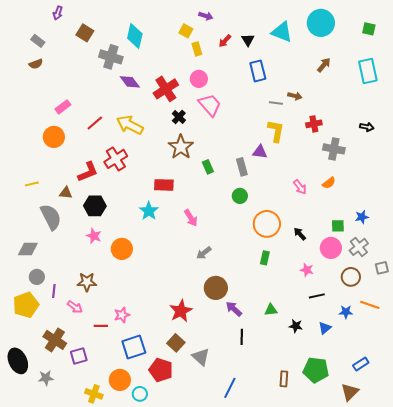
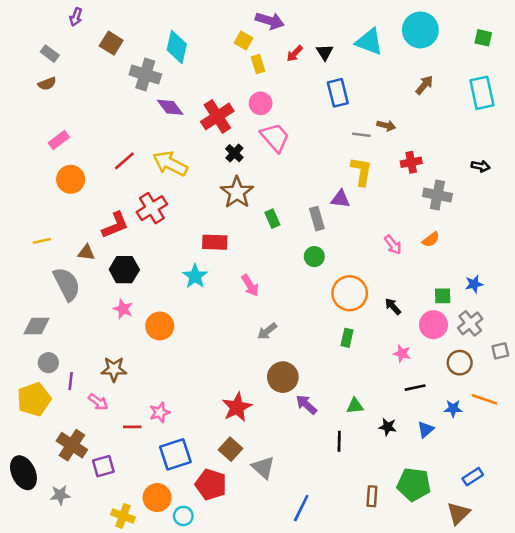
purple arrow: (206, 16) -> (270, 21), size x1.5
pink rectangle: (63, 107) -> (59, 140), moved
black line: (242, 337) -> (339, 441), moved

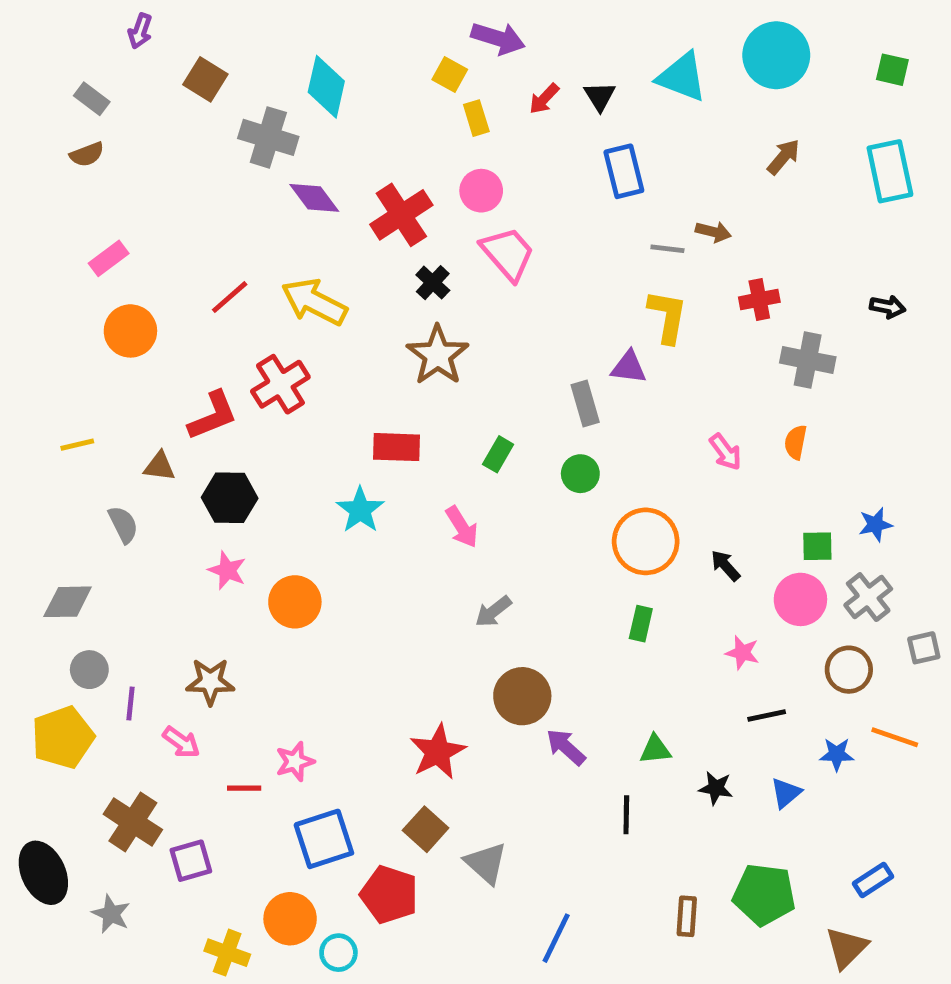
green rectangle: (272, 219) -> (498, 454), moved, turned 54
orange semicircle: (431, 240) -> (796, 442), turned 138
gray semicircle: (67, 284) -> (123, 524), size x0.6
gray star: (60, 495) -> (111, 914), turned 30

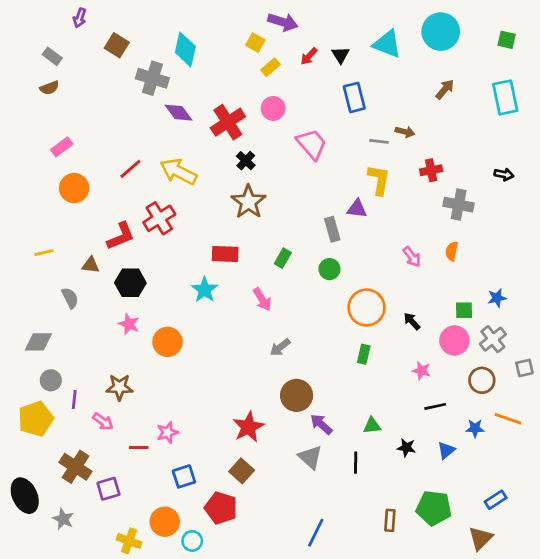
yellow rectangle: (476, 118) -> (270, 67), turned 66
pink trapezoid: (508, 254) -> (312, 144), moved
blue square: (324, 839) -> (184, 476), size x0.7
gray triangle: (486, 863) -> (310, 457), moved

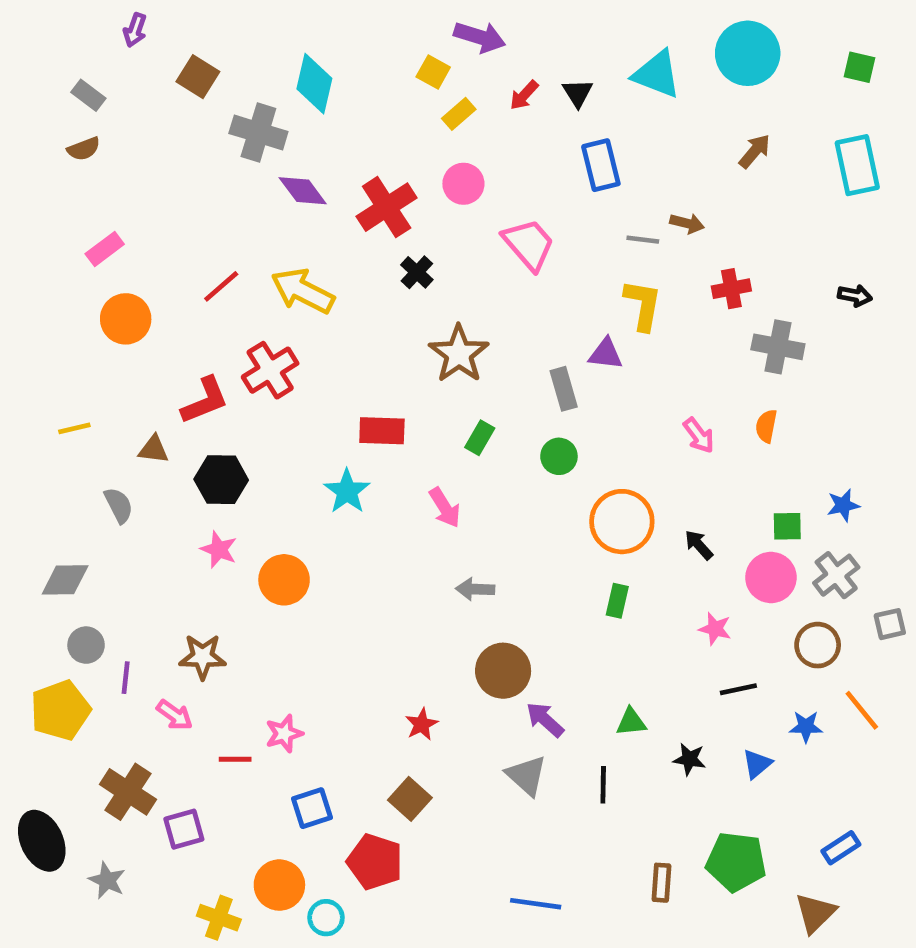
brown star: (249, 202) -> (459, 354), moved
gray arrow: (280, 347) -> (475, 589), turned 40
orange line: (508, 419) -> (862, 710), turned 32
red star: (249, 427) -> (422, 724), size x0.6
blue line: (316, 533) -> (536, 904), turned 72

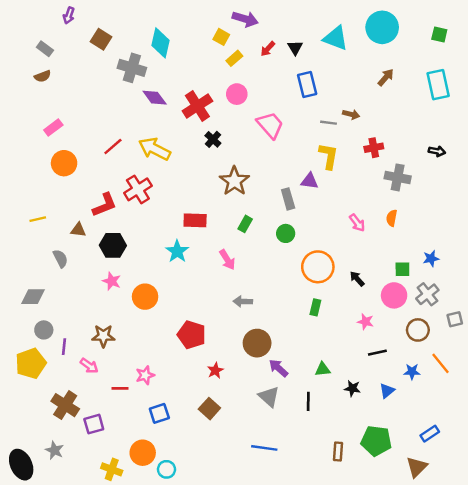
black ellipse: (42, 841) -> (21, 465), moved
red pentagon: (375, 862) -> (192, 335), moved
blue line: (536, 904) -> (264, 448), moved

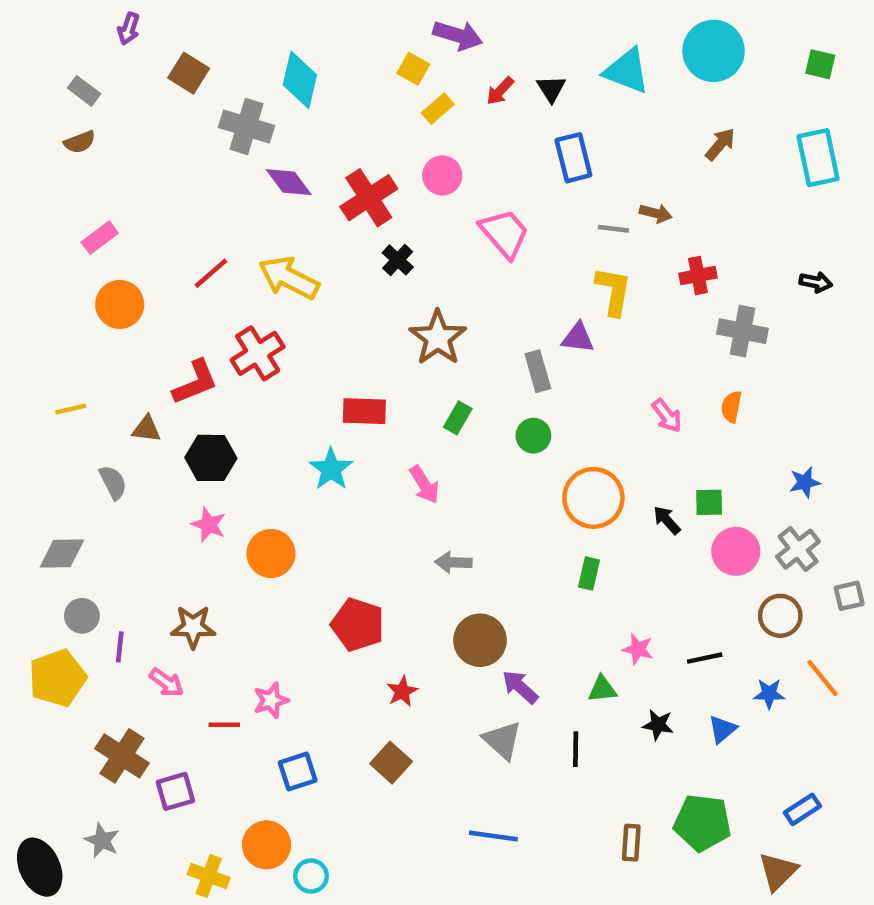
green square: (402, 269) -> (709, 502), moved
pink star: (365, 322) -> (638, 649), moved

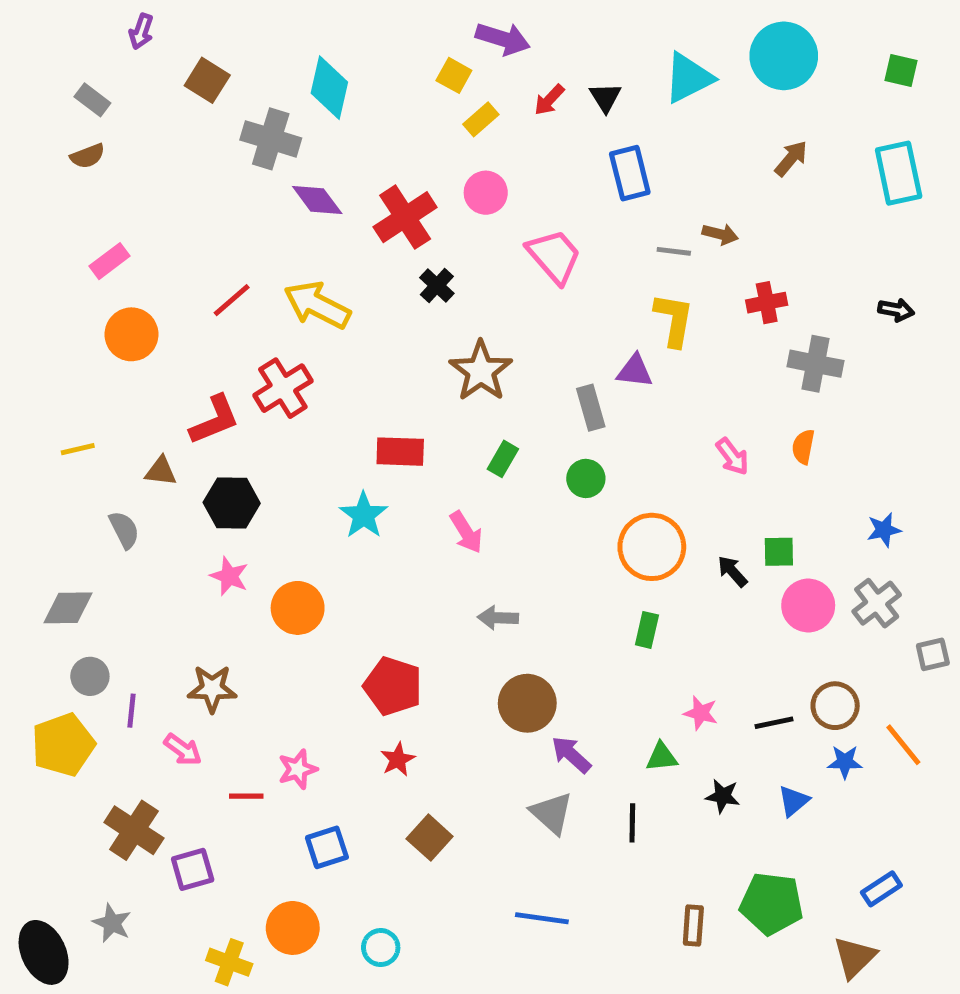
cyan triangle: (627, 71) -> (688, 78), turned -48
brown circle: (780, 616) -> (835, 706), moved
red star: (402, 691) -> (398, 759), moved
cyan circle: (311, 876) -> (381, 948), moved

